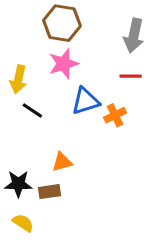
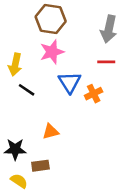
blue triangle: (85, 101) -> (70, 82), turned -45
brown rectangle: (50, 192) -> (40, 166), moved

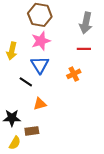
blue triangle: (70, 82) -> (40, 65), moved
black line: (27, 90) -> (26, 82), moved
yellow semicircle: (19, 181) -> (15, 143), turned 88

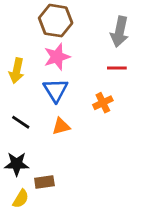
black line: (26, 82) -> (21, 122), moved
orange triangle: (40, 104) -> (61, 126), moved

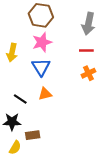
orange cross: (103, 103) -> (88, 73), moved
black line: (21, 122) -> (20, 99), moved

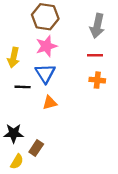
orange cross: (88, 73) -> (97, 80), turned 32
black line: (20, 99) -> (23, 87), moved, turned -32
brown rectangle: (33, 135) -> (36, 148), turned -48

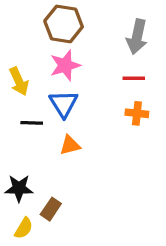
yellow arrow: (14, 57) -> (19, 81), turned -36

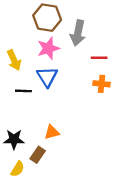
gray arrow: (137, 37) -> (78, 33), moved
orange triangle: (70, 145) -> (52, 132), moved

